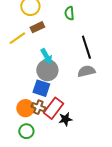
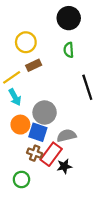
cyan arrow: (46, 56) -> (15, 97), moved
gray semicircle: (86, 71) -> (66, 136), moved
orange circle: (25, 108) -> (20, 125), moved

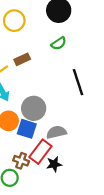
yellow circle: (26, 42) -> (14, 21), moved
green semicircle: (69, 50) -> (59, 43), turned -120
brown cross: (35, 153) -> (21, 161), moved

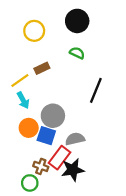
green semicircle: (59, 43) -> (77, 53), turned -120
black line: (78, 82) -> (96, 90), turned 40
black star: (54, 164) -> (73, 170), size x1.5

